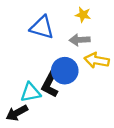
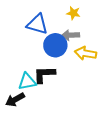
blue circle: (65, 71) -> (55, 45), moved
black L-shape: (50, 84) -> (44, 74), turned 60

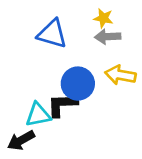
gray arrow: (70, 35) -> (108, 37), moved
blue circle: (55, 45) -> (78, 84), moved

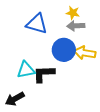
blue circle: (78, 84) -> (64, 50), moved
cyan triangle: (38, 115) -> (26, 70), moved

